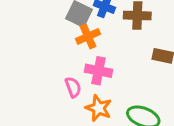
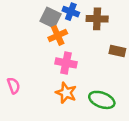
pink semicircle: (73, 87) -> (14, 86), moved

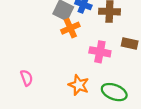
pink cross: (66, 63) -> (100, 52), moved

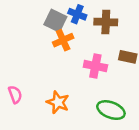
orange star: (79, 85) -> (58, 102), moved

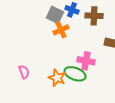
pink cross: (95, 66) -> (86, 61), moved
green ellipse: (111, 110) -> (75, 74), moved

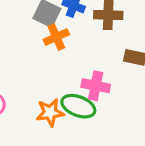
orange star: (57, 78) -> (50, 112), turned -30

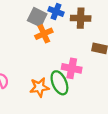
green ellipse: (78, 106) -> (59, 83), turned 45

